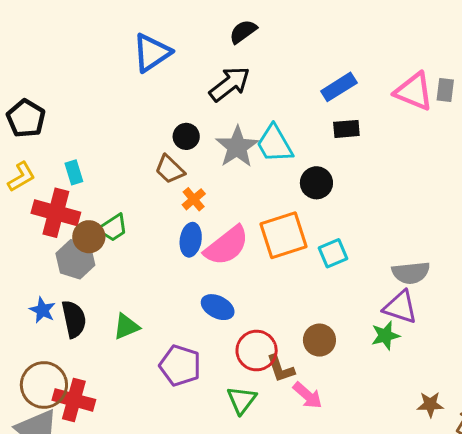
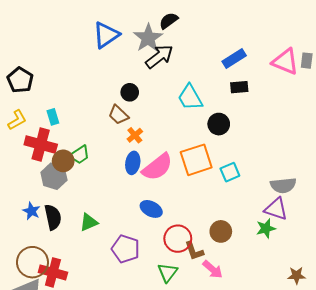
gray star: (237, 147) -> (148, 38), moved

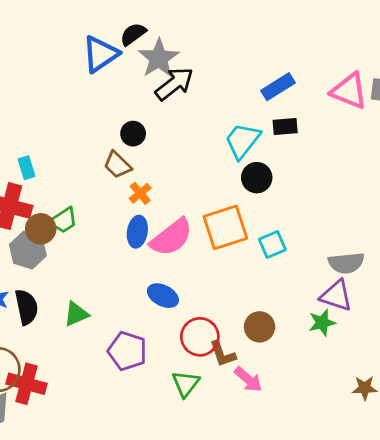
black semicircle: (169, 21) -> (133, 34), moved
cyan trapezoid: (190, 97) -> (242, 141), moved, turned 68

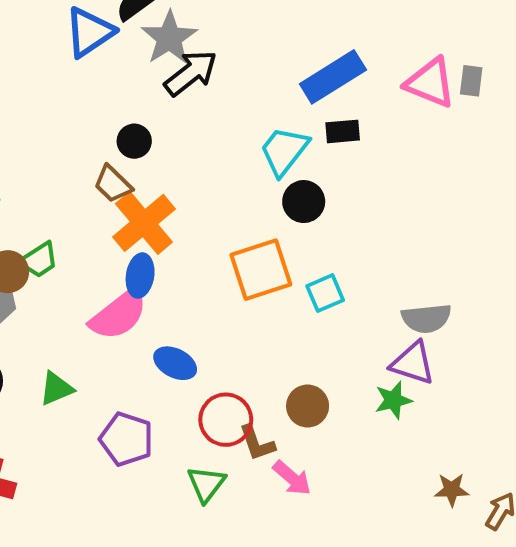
blue rectangle: (278, 87) -> (333, 77), size x1.4
orange cross: (140, 193) -> (144, 223), size x2.0
pink semicircle: (171, 237) -> (119, 314), moved

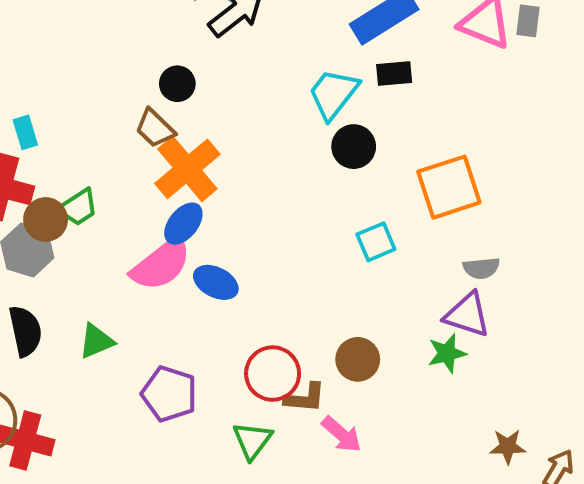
orange square: (261, 270) -> (449, 187), moved
blue ellipse: (140, 276) -> (183, 224), turned 30
gray semicircle: (426, 318) -> (481, 268), size x0.7
blue ellipse: (175, 363) -> (216, 282), moved
brown L-shape: (257, 443) -> (305, 398), turned -66

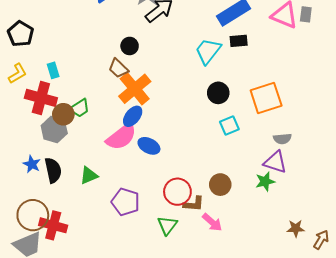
black circle: (354, 147) -> (218, 93), moved

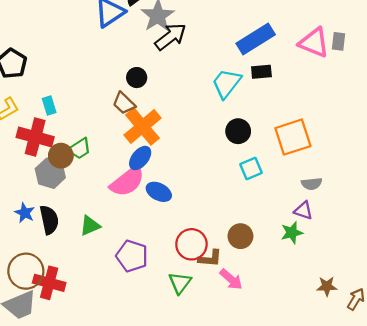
purple triangle: (275, 162) -> (303, 210), size x0.7

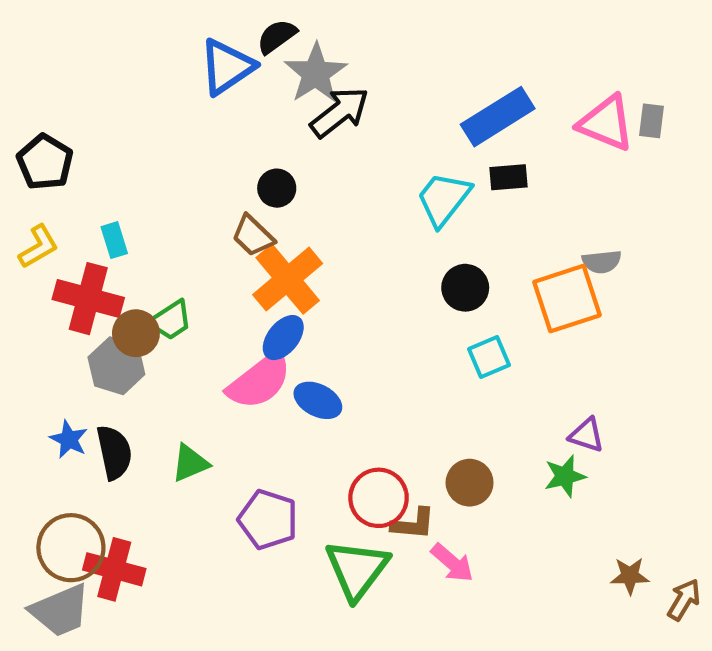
gray semicircle: (312, 184) -> (602, 262), moved
green triangle: (180, 283) -> (357, 569), size x1.5

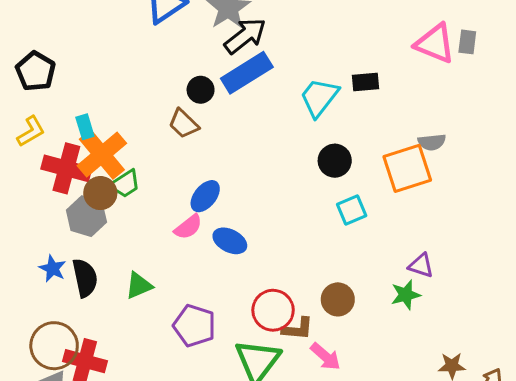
blue rectangle: (498, 117) -> (247, 73), moved
orange cross: (288, 279) -> (102, 154), moved
pink semicircle: (259, 381) -> (188, 227), size x0.6

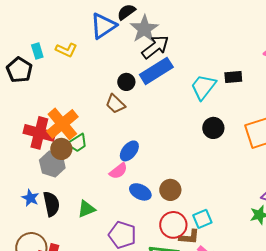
cyan rectangle: (85, 127) -> (37, 51), moved
yellow L-shape: (31, 131) -> (66, 50), moved, turned 55
cyan square: (352, 210) -> (202, 219), moved
blue ellipse: (230, 241) -> (140, 192), moved
brown circle: (338, 299) -> (170, 190), moved

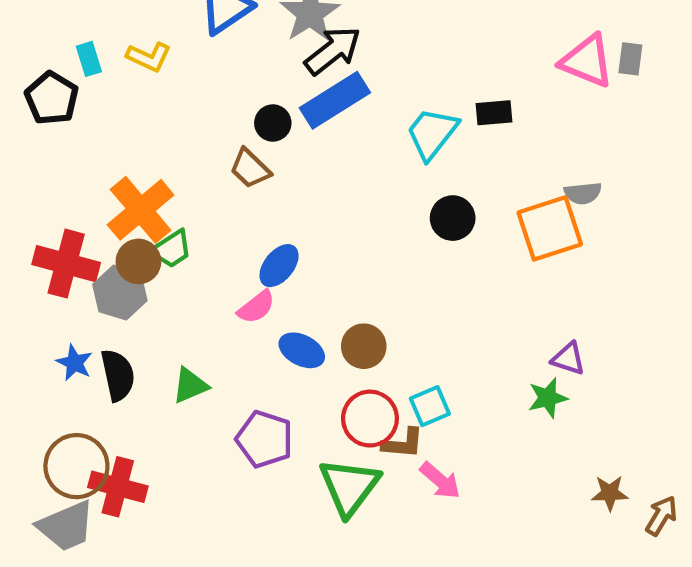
red cross: (39, 133) -> (66, 264), moved

